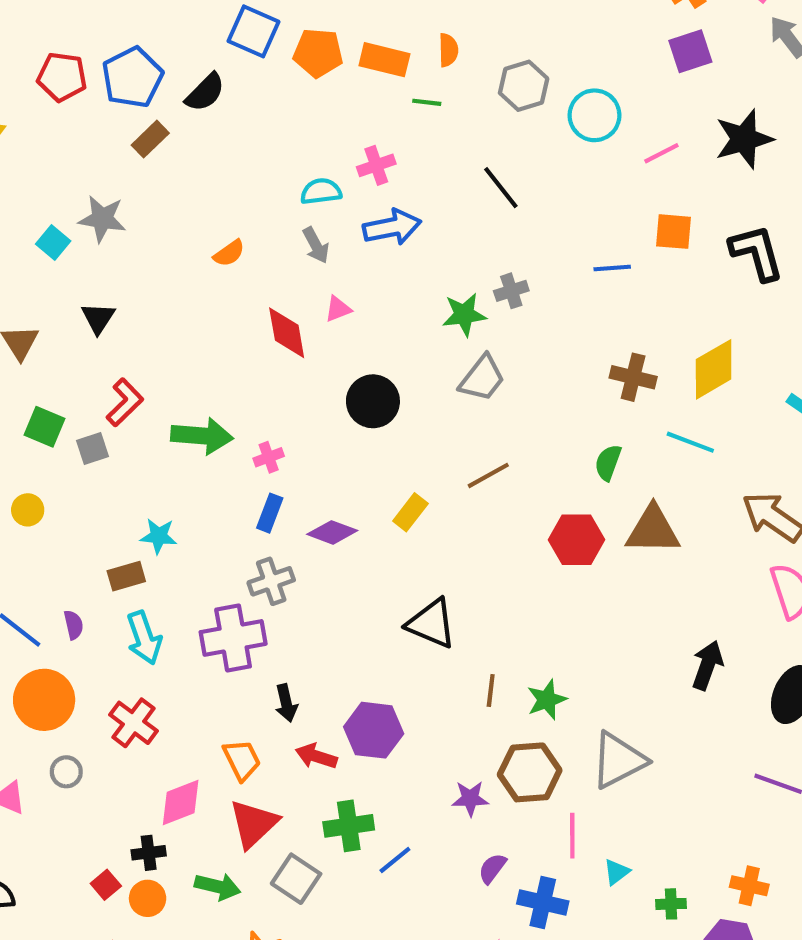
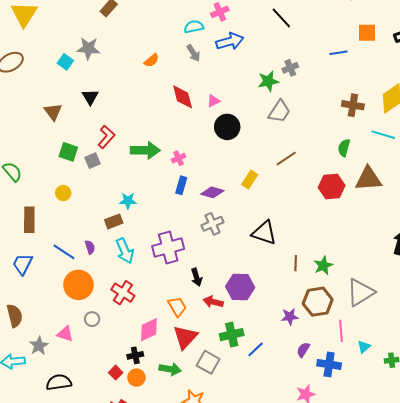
pink triangle: (338, 309) -> (213, 101), moved
gray cross: (271, 581) -> (212, 224), moved

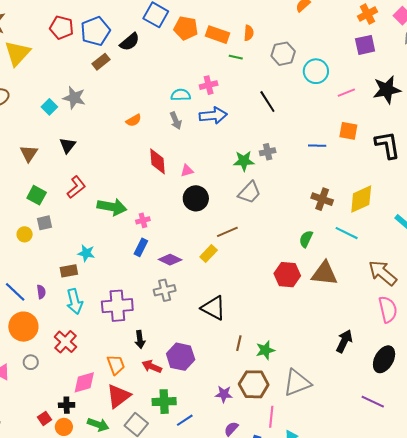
brown line: (286, 159) -> (227, 232), moved
gray square: (92, 161) -> (44, 223), moved

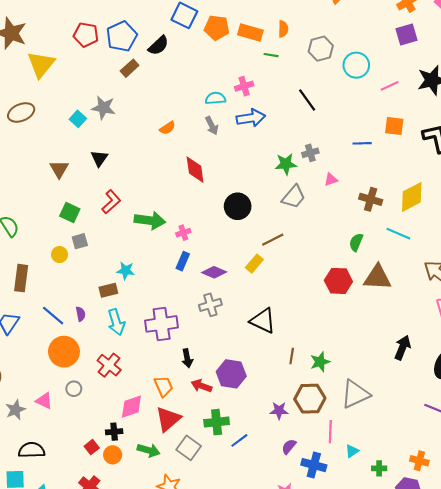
pink triangle: (187, 171) -> (331, 180), moved

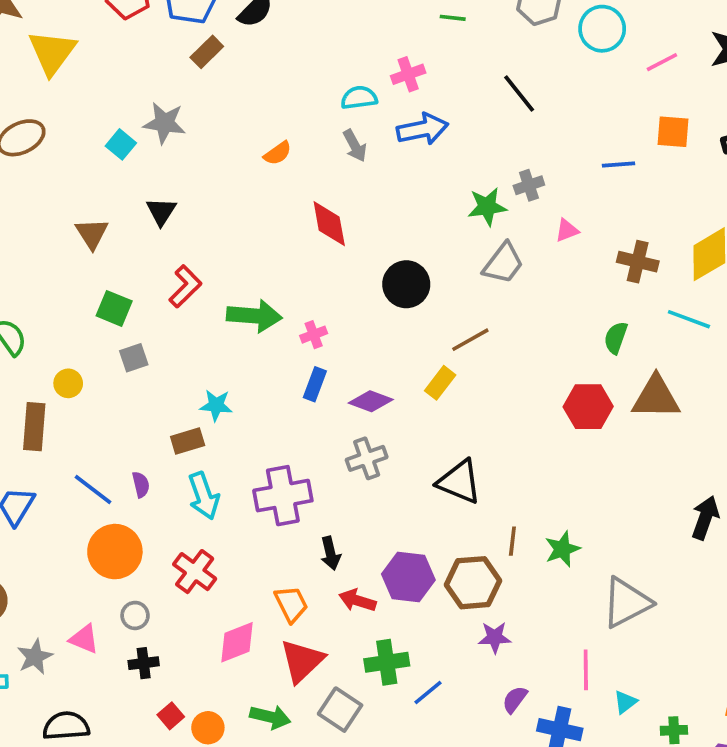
yellow circle: (60, 255) -> (68, 383), moved
brown hexagon: (310, 399) -> (473, 583), moved
black cross: (114, 432) -> (144, 663), moved

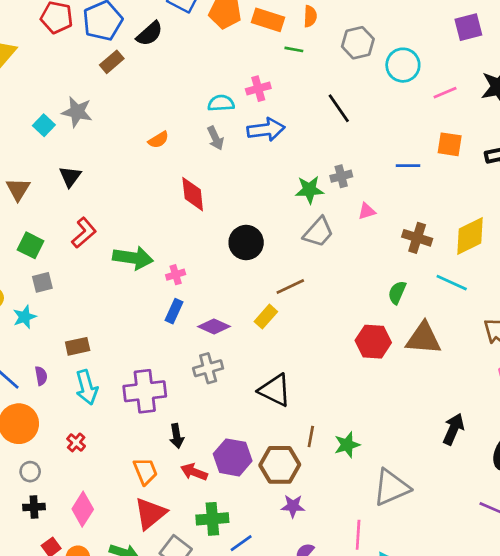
cyan star: (216, 405) -> (25, 317), moved, turned -30
red cross: (195, 572) -> (76, 442), size x0.6
pink diamond: (237, 642) -> (83, 509), moved, turned -40

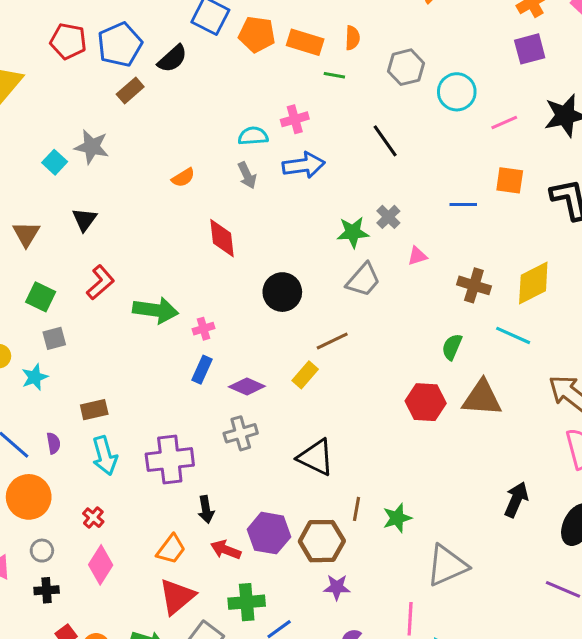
gray cross: (341, 176) -> (388, 217), turned -30
orange trapezoid: (145, 471) -> (171, 549), turned 60
pink diamond: (83, 509) -> (101, 565), moved

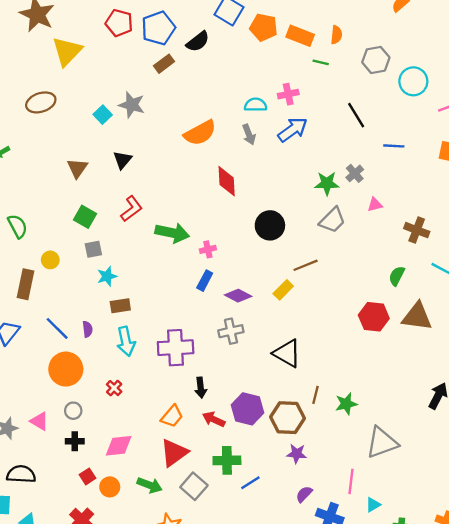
blue arrow: (304, 165) -> (293, 130), turned -32
orange semicircle: (183, 178) -> (200, 133), size x1.8
blue line: (463, 204) -> (394, 146), moved
cyan star: (35, 377) -> (107, 276), moved
pink diamond: (101, 565) -> (119, 446), moved, turned 48

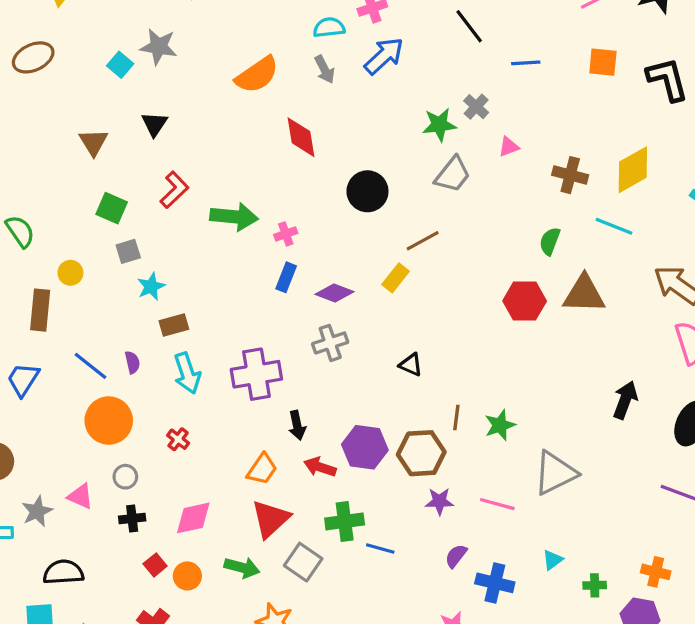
black triangle: (287, 353) -> (411, 365), size x0.6
pink line: (351, 481) -> (497, 504), moved, turned -75
blue line: (250, 483) -> (380, 549), turned 54

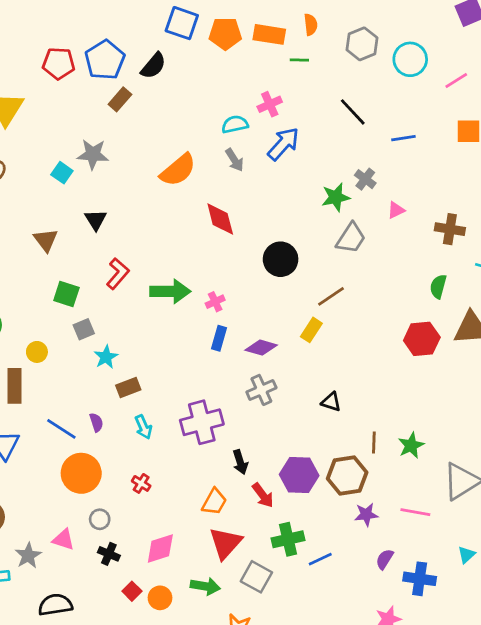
cyan arrow: (187, 373) -> (143, 427), size x0.7
red arrow: (320, 467) -> (263, 495), turned -140
black cross: (132, 519) -> (109, 554), turned 35
blue line: (380, 549) -> (320, 559), turned -35

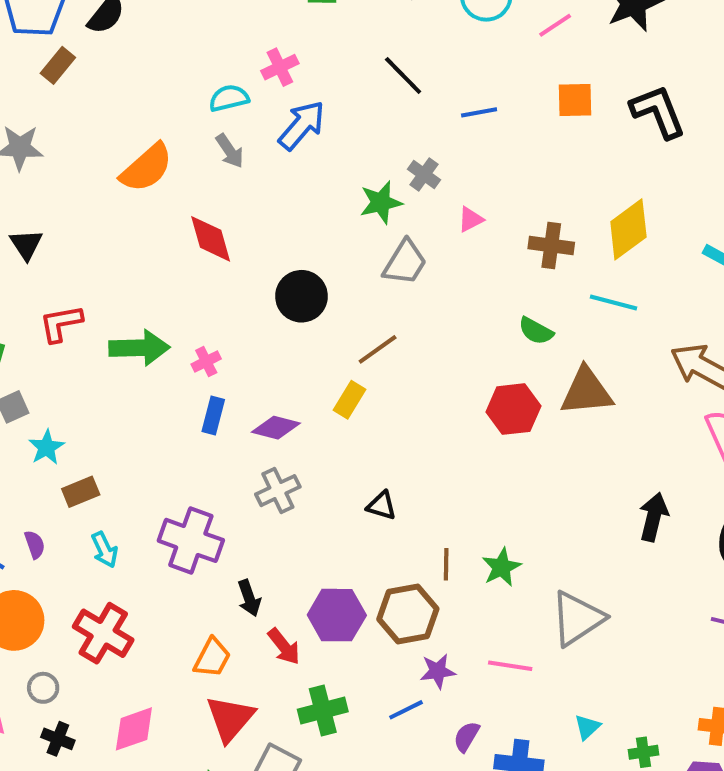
red L-shape: (118, 274) -> (61, 323), turned -140
green semicircle: (438, 286) -> (536, 331), turned -75
purple cross: (202, 422) -> (191, 540), turned 36
red cross: (141, 483) -> (103, 633), size x2.0
blue line: (320, 559) -> (406, 710), moved

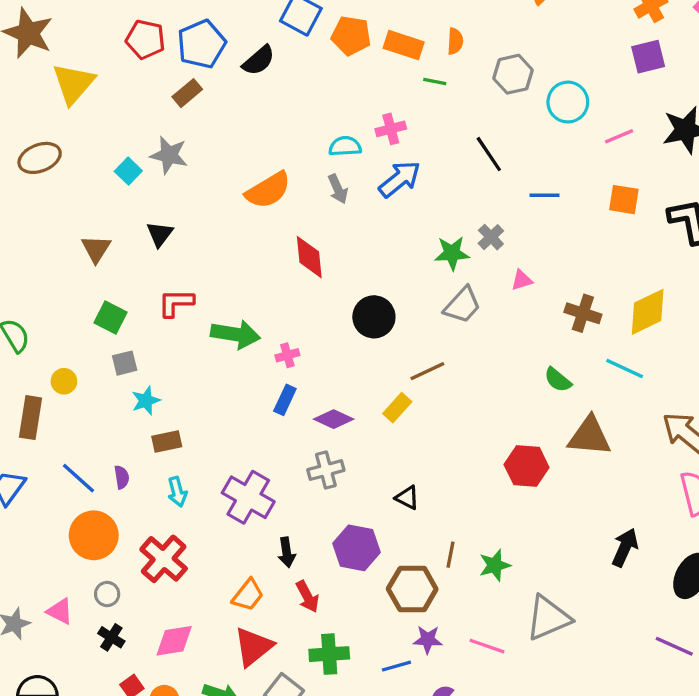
brown rectangle: (58, 65) -> (187, 93), moved
red hexagon: (513, 409) -> (527, 466), moved
purple hexagon: (337, 615) -> (356, 548), moved

